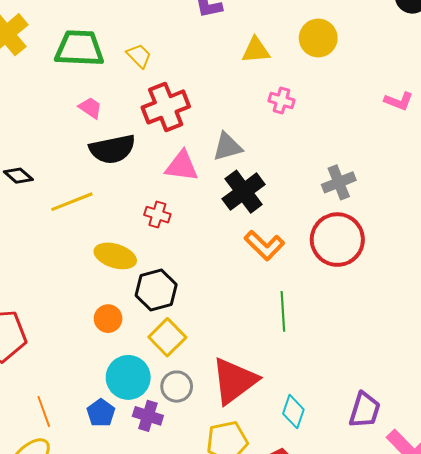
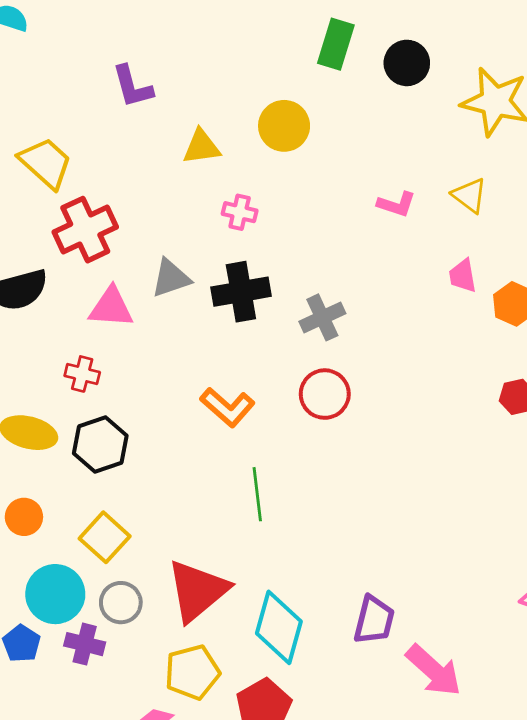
yellow trapezoid: (139, 56) -> (46, 163), size x1.6
black cross: (244, 192) -> (241, 292), moved, turned 30
red circle: (337, 240) -> (325, 394), size x0.7
black hexagon: (156, 290) -> (100, 445), moved
cyan diamond: (293, 412) -> (279, 627), size x1.6

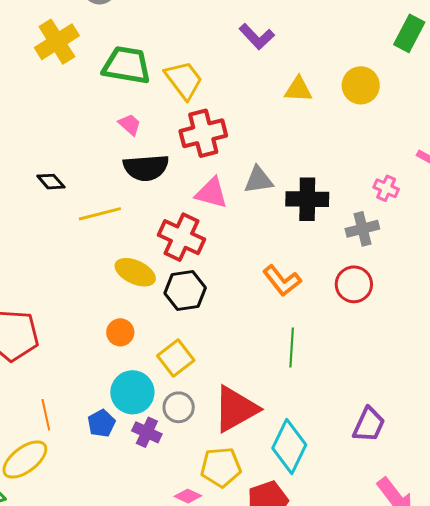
purple L-shape: (132, 87) -> (257, 37), turned -39
pink cross: (240, 212) -> (386, 188), moved
red cross: (82, 374) -> (182, 237), size x1.8
purple trapezoid: (374, 620) -> (369, 425), moved

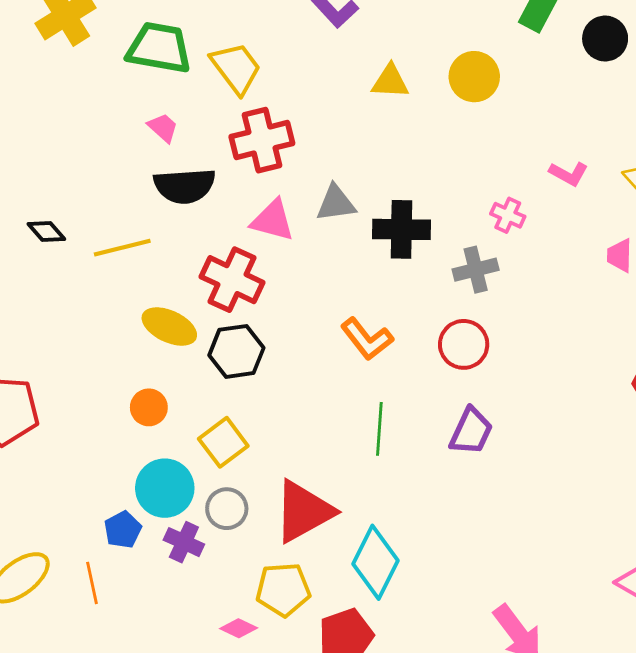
black diamond: (51, 182) -> (46, 232), moved
orange line: (46, 415) -> (92, 583), moved
purple trapezoid: (369, 425) -> (471, 431), moved

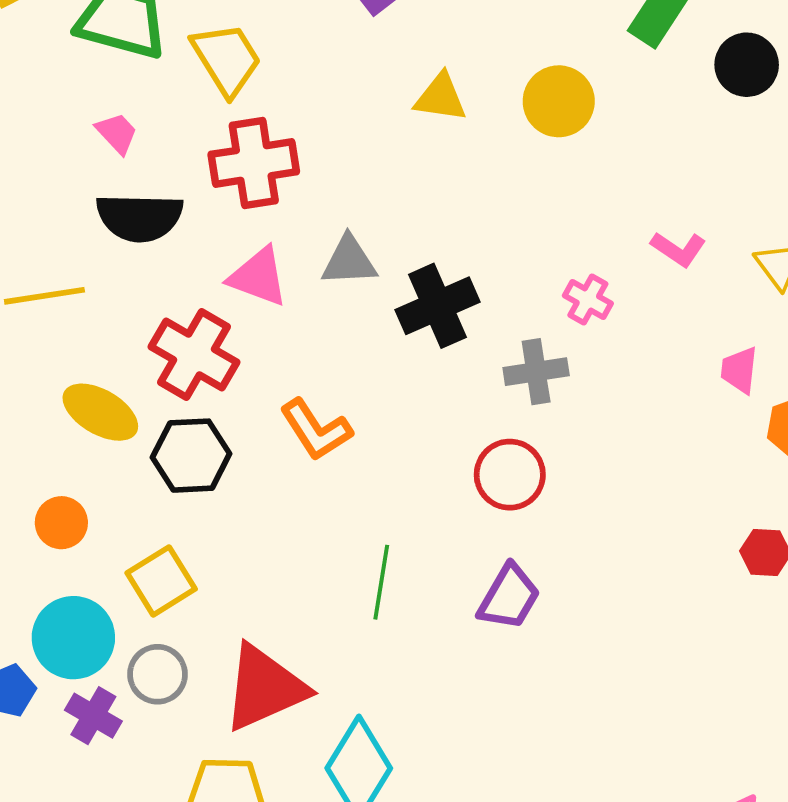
black cross: (401, 229) -> (437, 306), turned -30
orange L-shape: (367, 339) -> (316, 430), moved

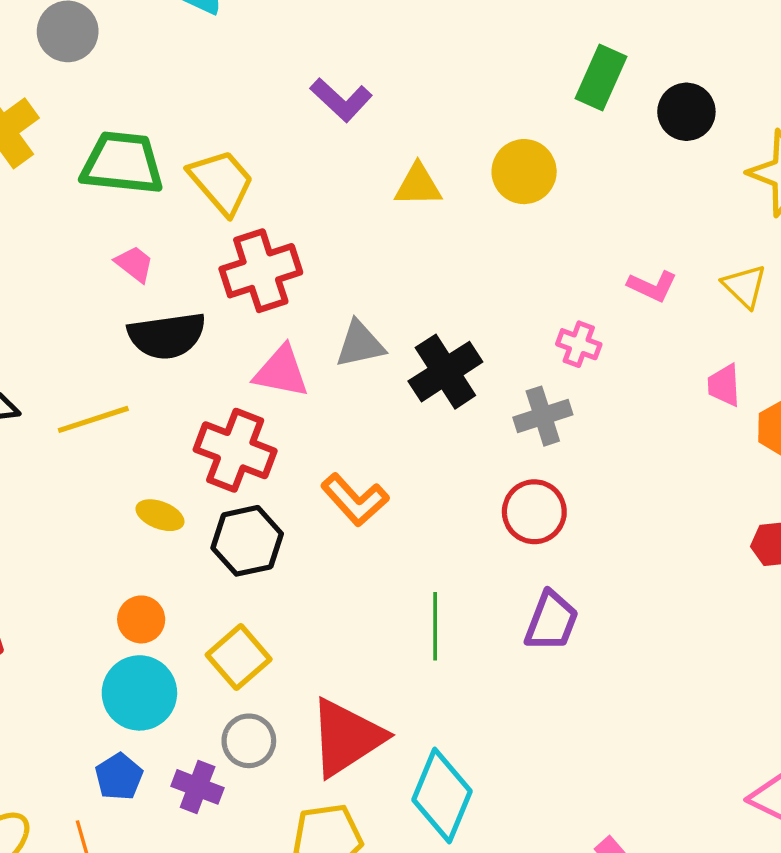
yellow ellipse: (100, 412) -> (160, 515), size x0.7
cyan circle: (73, 638) -> (139, 693), moved

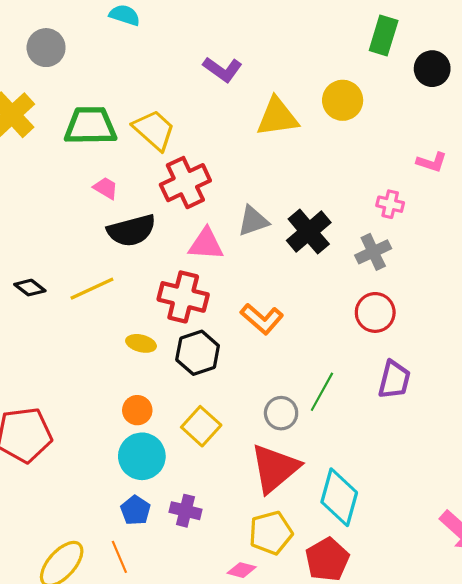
black circle: (686, 112) -> (432, 69), moved
yellow triangle: (418, 185) -> (277, 117), size x1.4
green line: (435, 626) -> (322, 392), turned 36
gray circle: (249, 741) -> (281, 413), moved

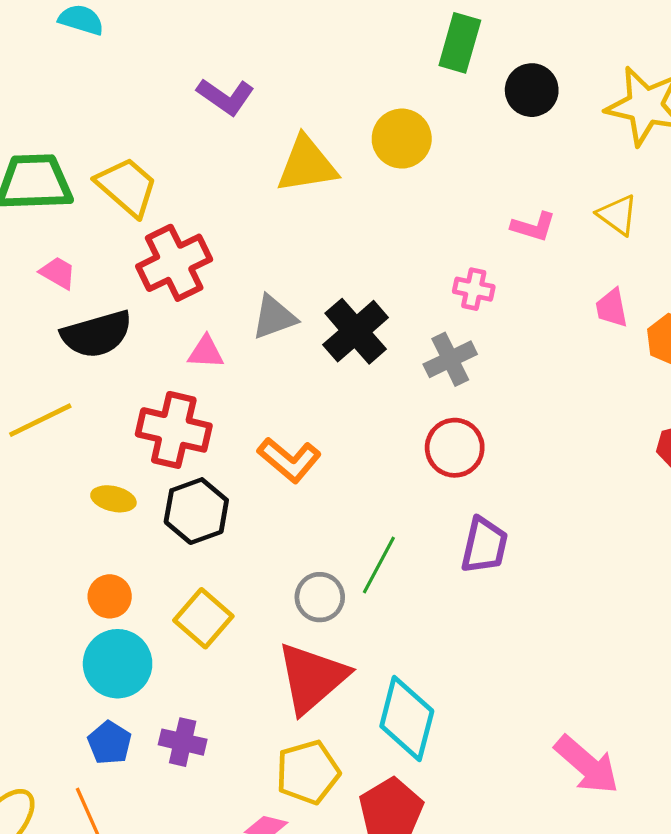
pink triangle: (206, 244) -> (206, 352), size x0.7

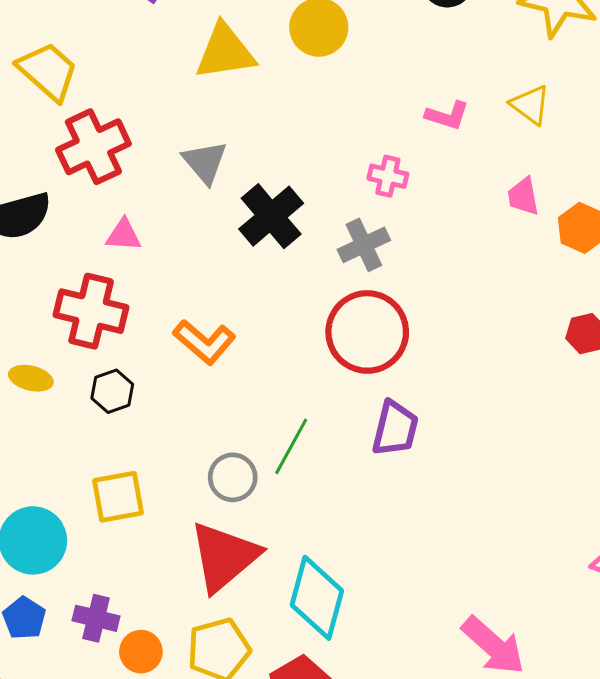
gray triangle: (274, 317) -> (205, 162), moved, turned -51
red circle: (455, 448) -> (367, 332), size x1.4
black hexagon: (196, 511) -> (112, 391), size x0.7
orange circle: (110, 596) -> (141, 652), moved
yellow square: (203, 618) -> (118, 497), turned 38

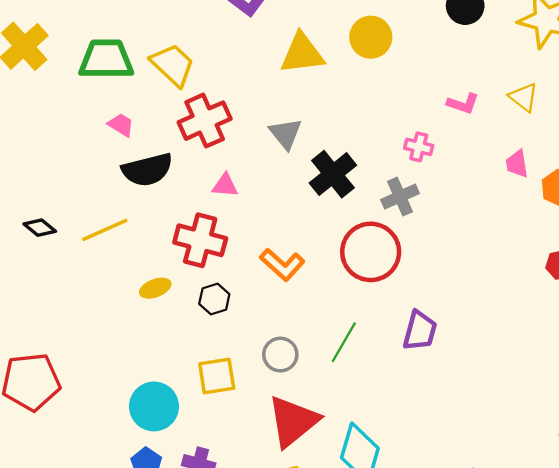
red circle: (367, 332) -> (371, 252), moved
yellow ellipse: (31, 378) -> (155, 288), turned -36
gray circle: (233, 477) -> (280, 355), moved

